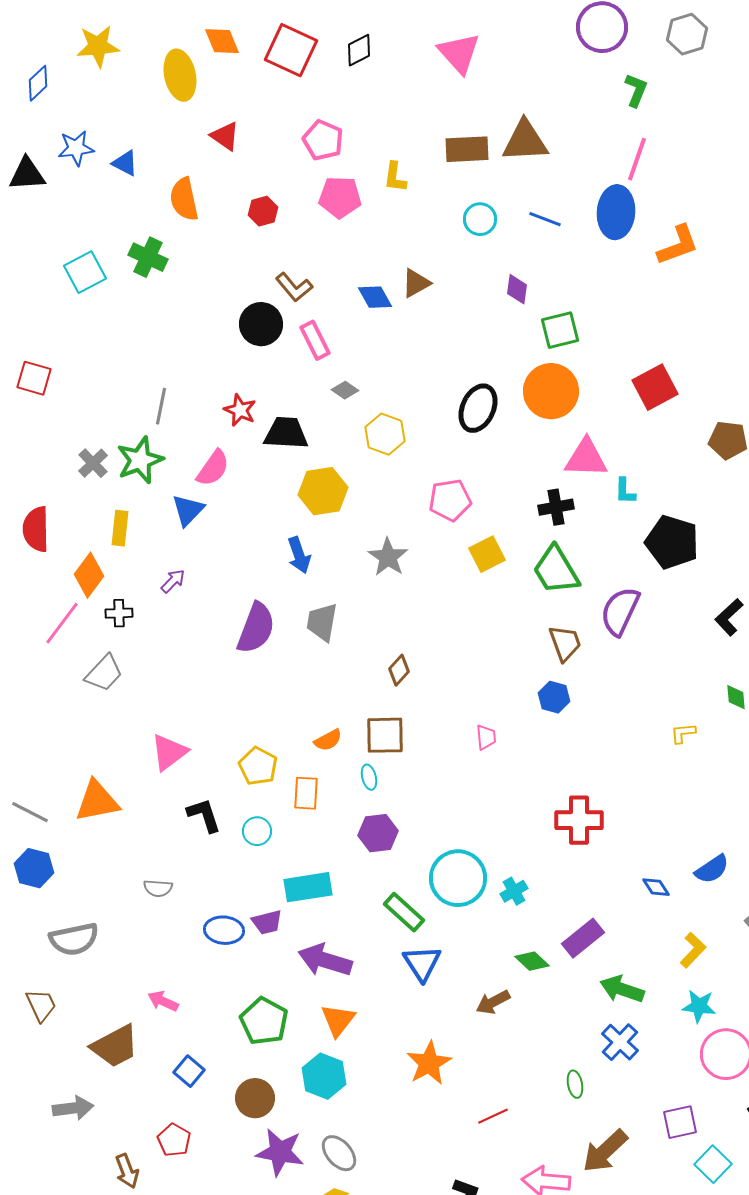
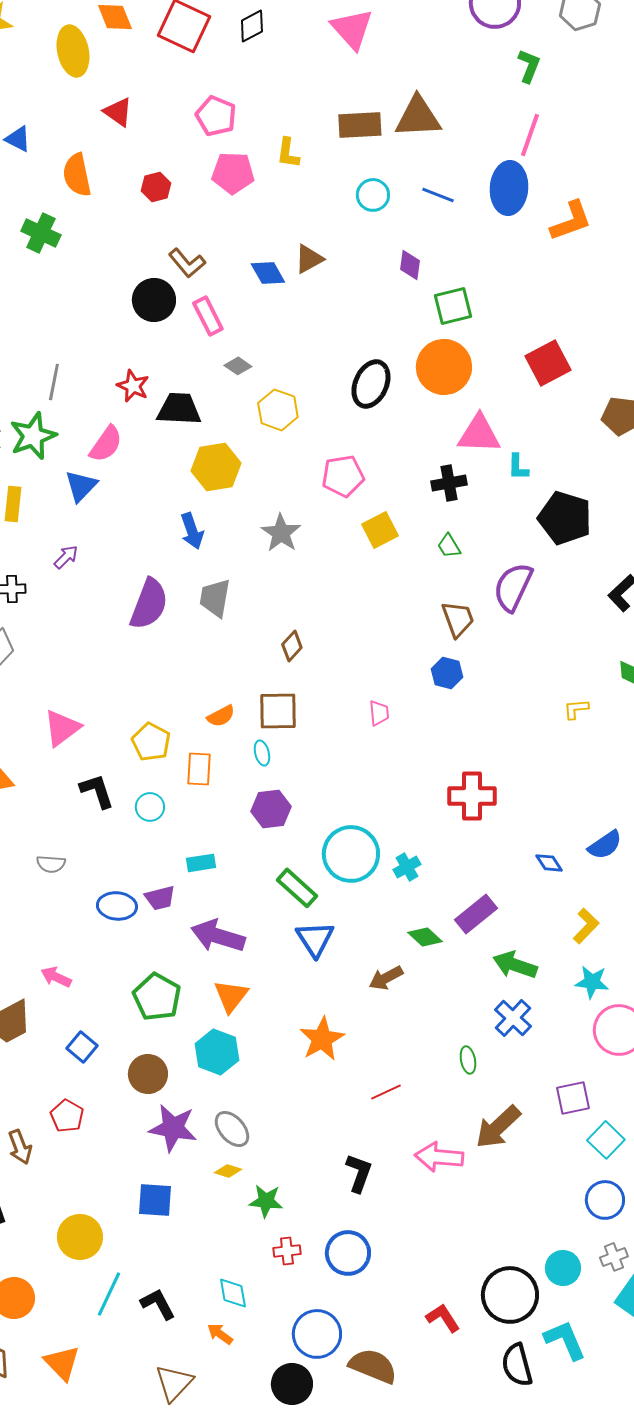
green trapezoid: (556, 570) -> (449, 546), size x0.5
cyan rectangle: (308, 887) -> (201, 863), size x0.6

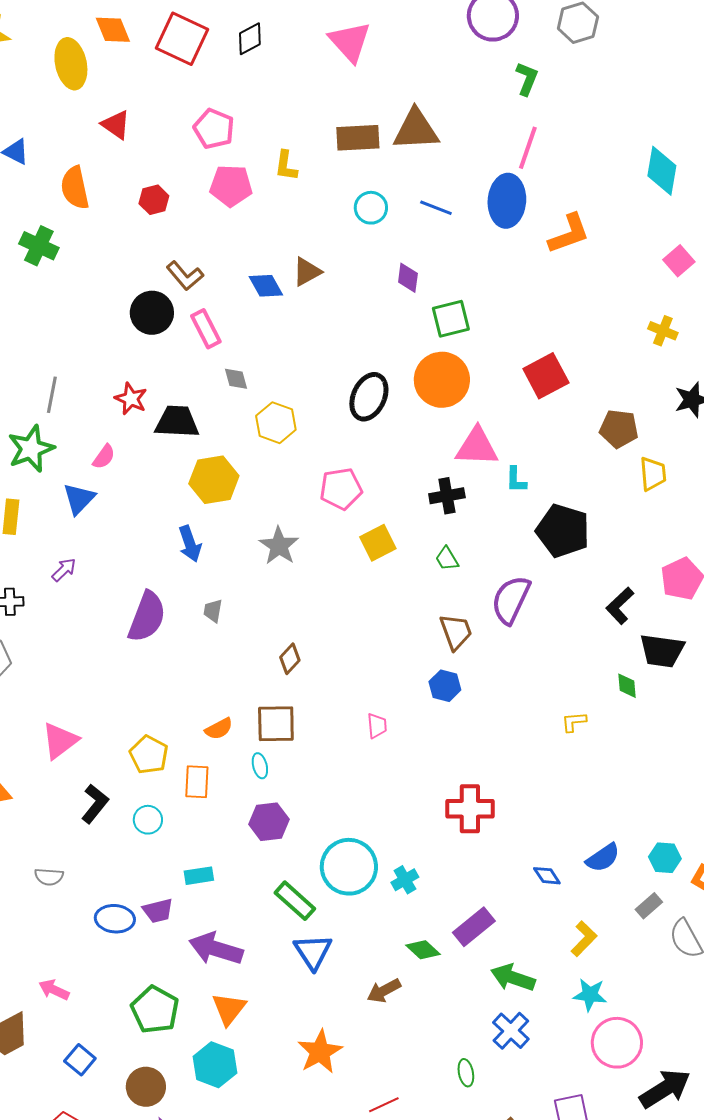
gray diamond: (238, 366) -> (236, 379), turned 40
pink semicircle: (106, 444) -> (104, 457), size x0.7
gray trapezoid: (215, 598) -> (213, 611), size x0.6
black L-shape: (97, 791) -> (95, 804), turned 57

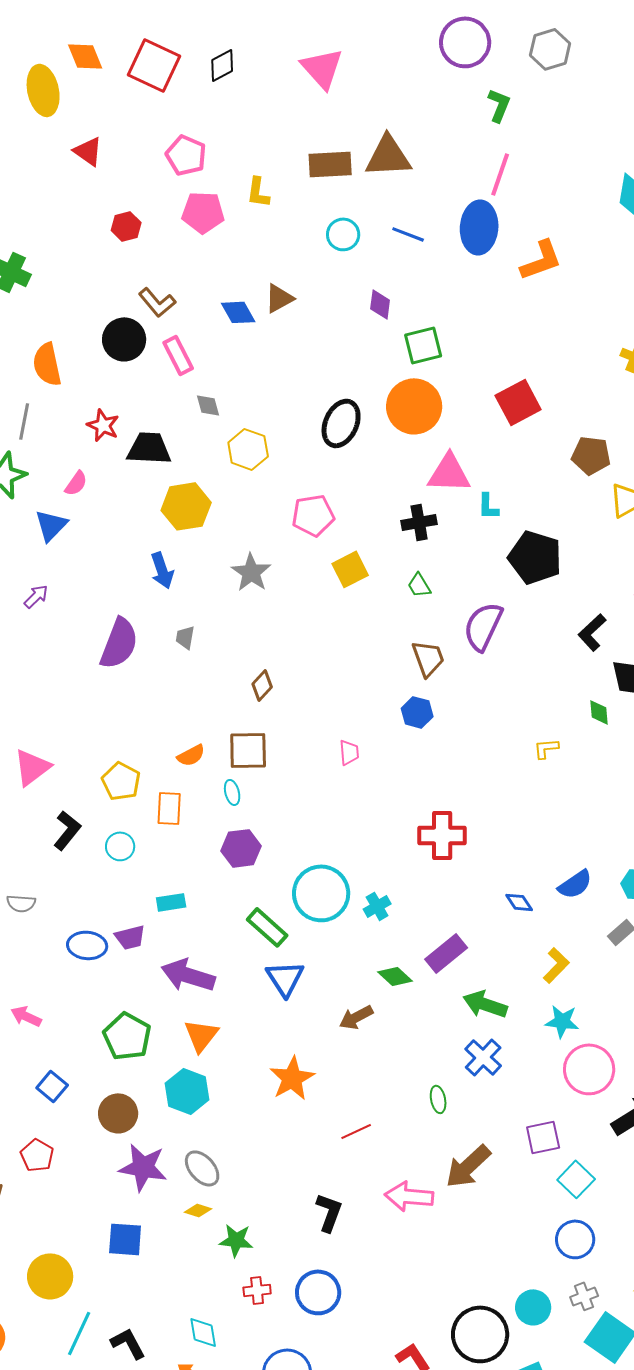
orange semicircle: (75, 188) -> (47, 364), moved

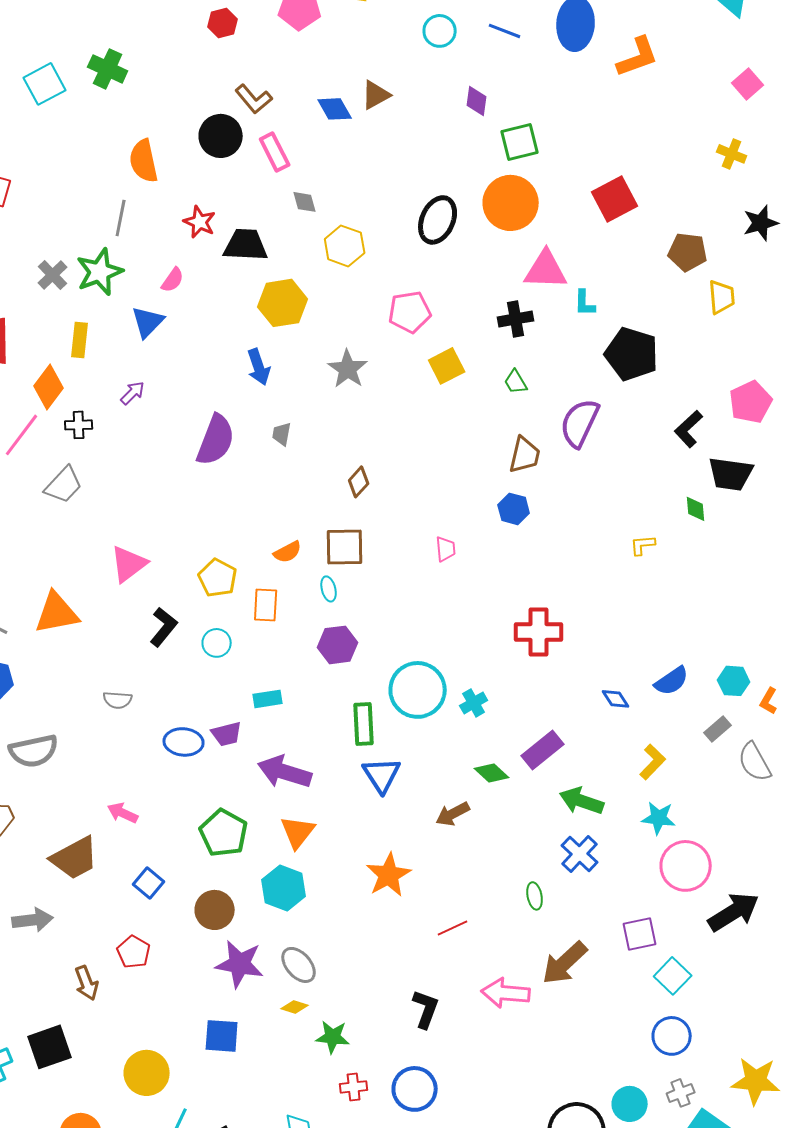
brown trapezoid: (428, 658) -> (525, 455), turned 33
green rectangle: (267, 927) -> (364, 724), turned 45

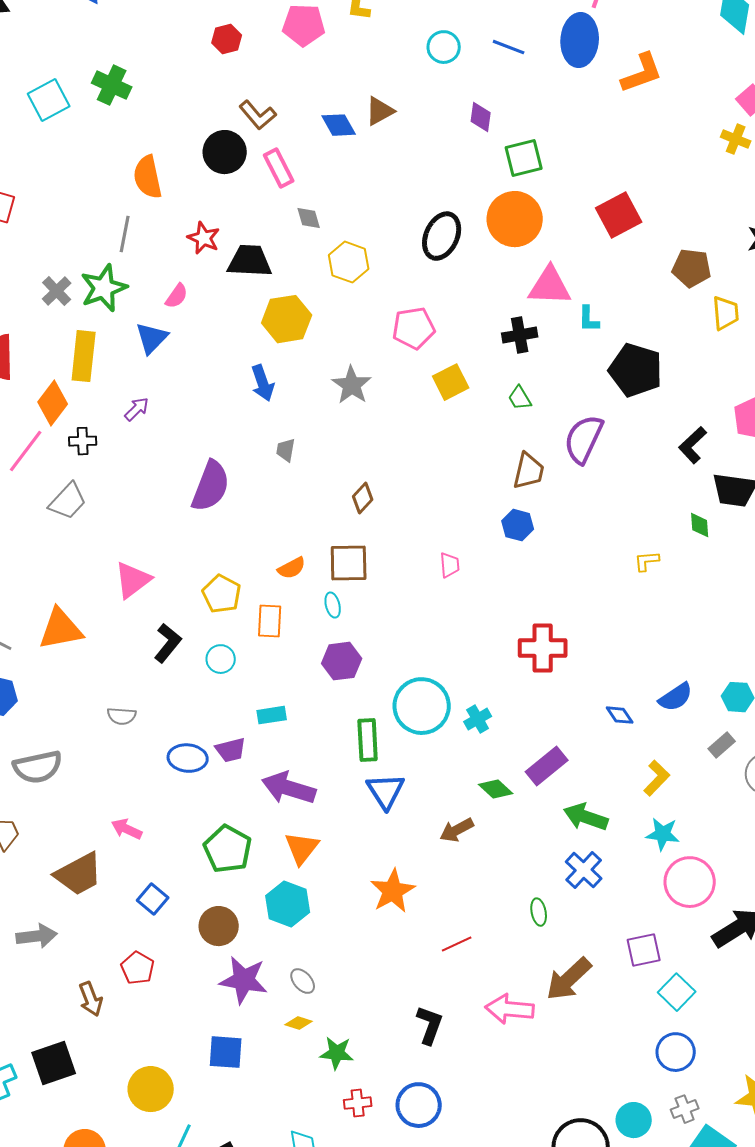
yellow cross: (732, 154) -> (736, 139), moved
yellow rectangle: (80, 340) -> (84, 356), size x1.4
purple semicircle: (216, 440) -> (211, 486), moved
gray ellipse: (299, 965) -> (303, 981), size x0.7

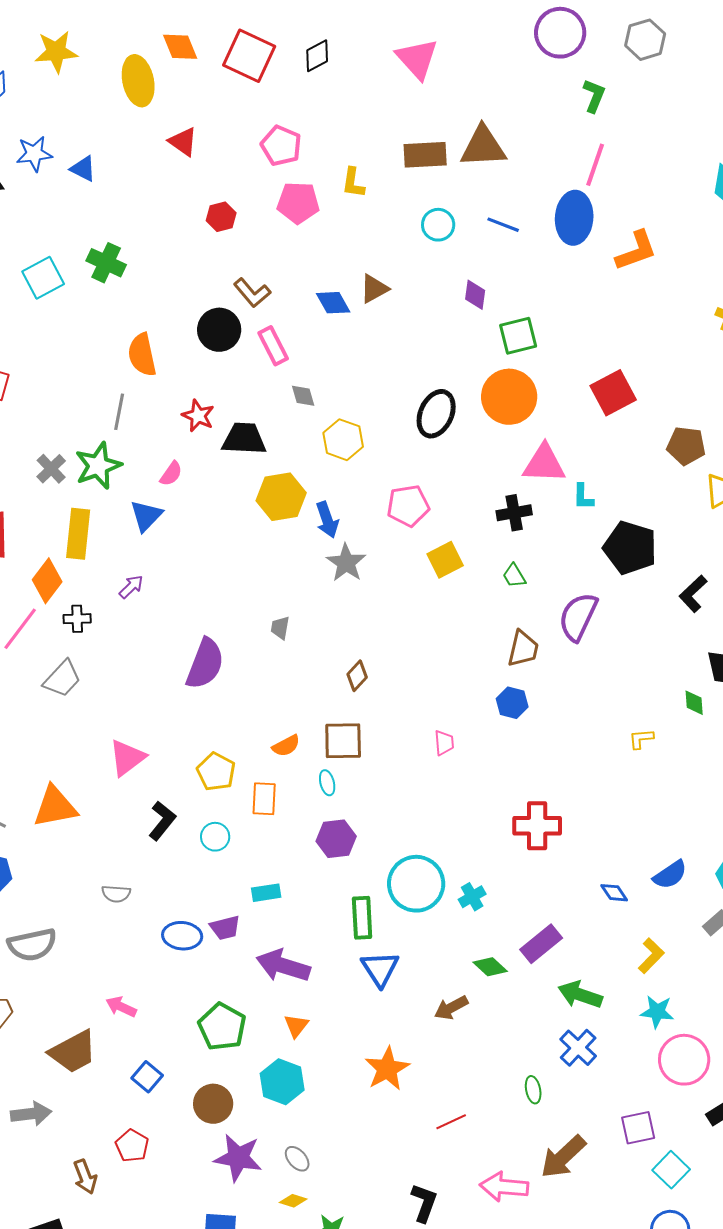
blue arrow: (263, 383) -> (327, 520), moved
black L-shape: (693, 445) -> (693, 594), moved
orange triangle: (302, 848) -> (296, 1026), size x0.7

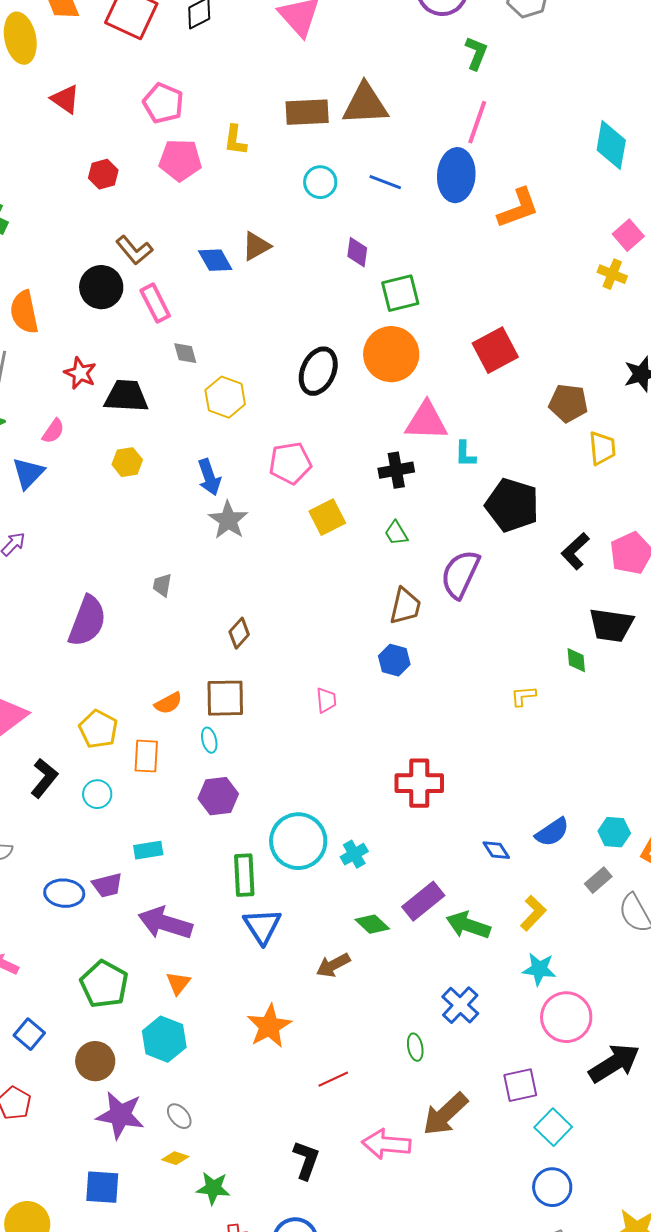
yellow hexagon: (281, 497) -> (127, 462), moved, size x0.6
green arrow: (580, 995) -> (468, 925), moved

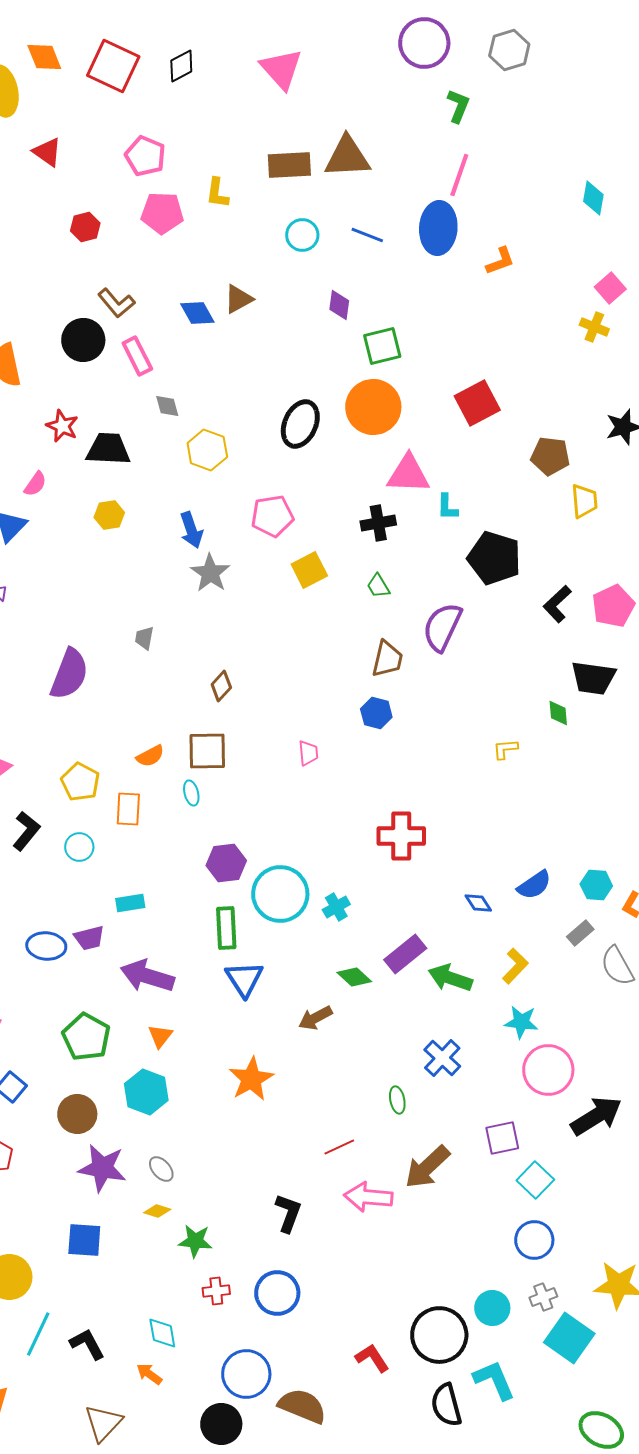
cyan diamond: (611, 145) -> (593, 198), size x0.7
orange L-shape: (518, 208) -> (500, 261), size x0.7
purple hexagon: (218, 796) -> (226, 863), moved
red line: (333, 1079) -> (339, 1147), moved

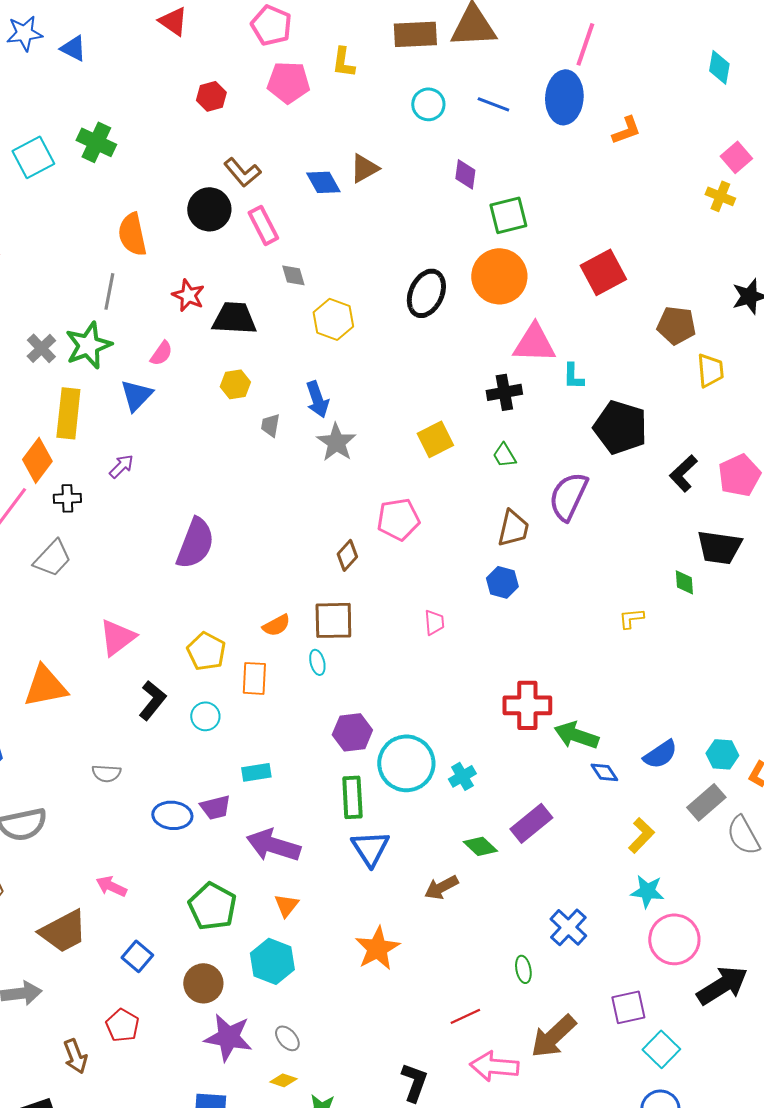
pink pentagon: (272, 516) -> (398, 519), moved
gray trapezoid: (144, 638) -> (270, 425), moved
gray rectangle: (580, 933) -> (706, 802), size x1.4
green arrow: (450, 978) -> (576, 735), moved

